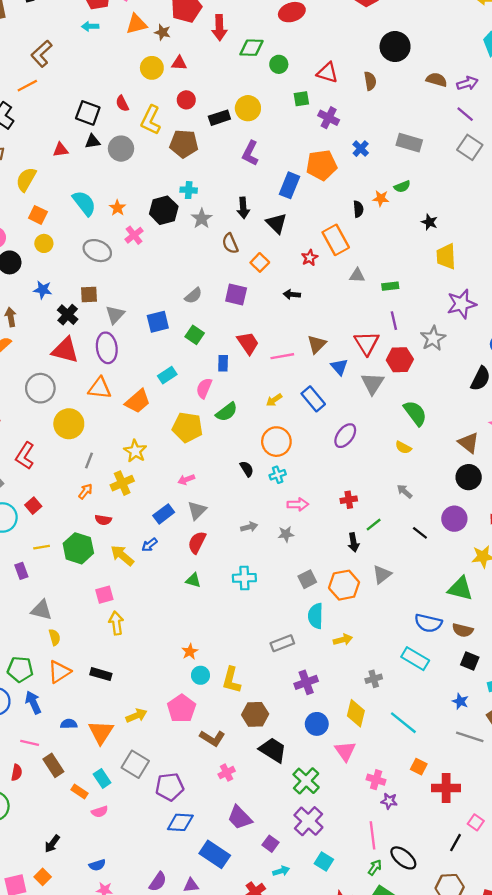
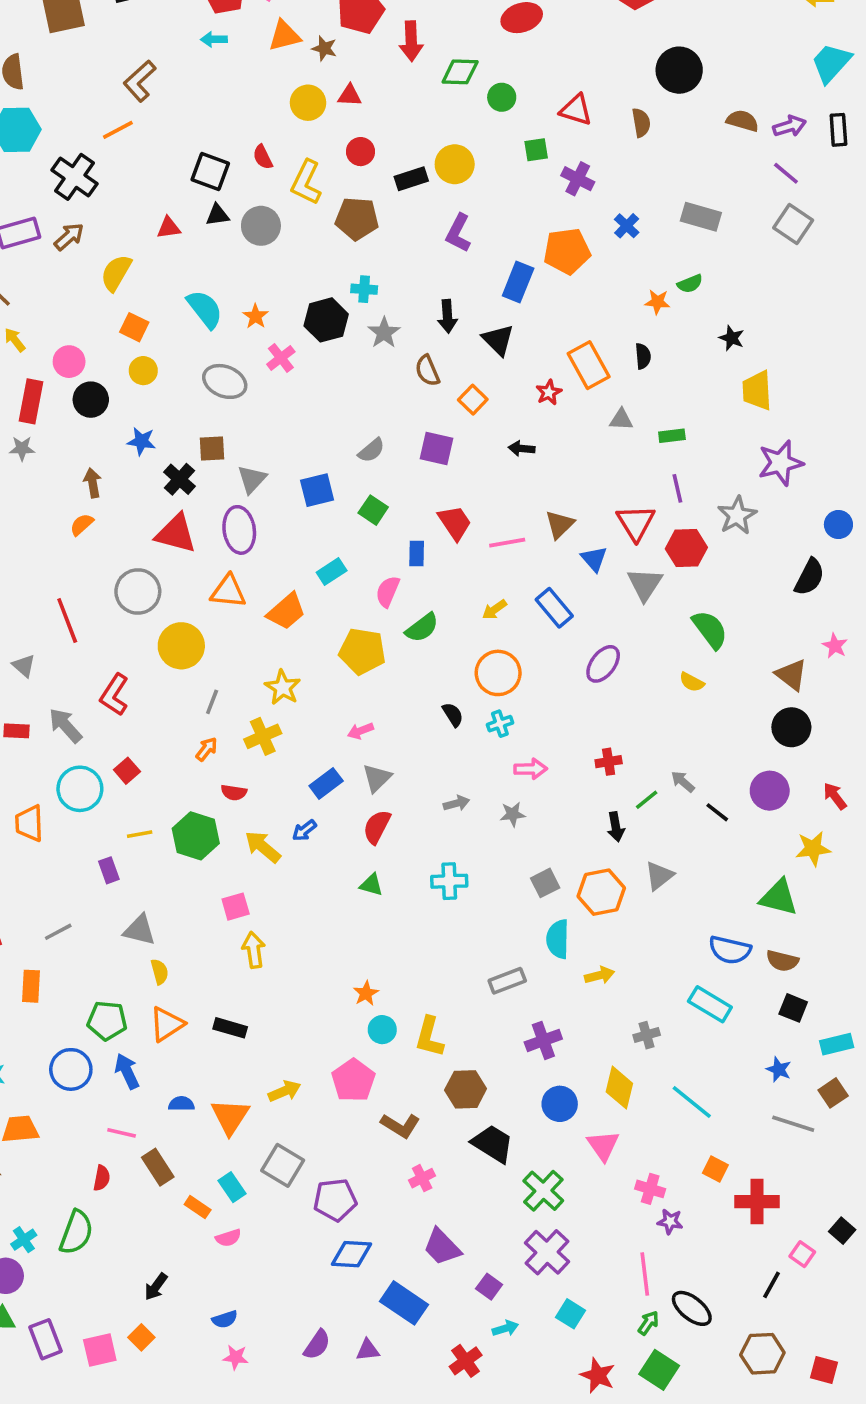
black semicircle: (358, 209) -> (643, 356), moved
gray arrow: (405, 491) -> (683, 782), moved

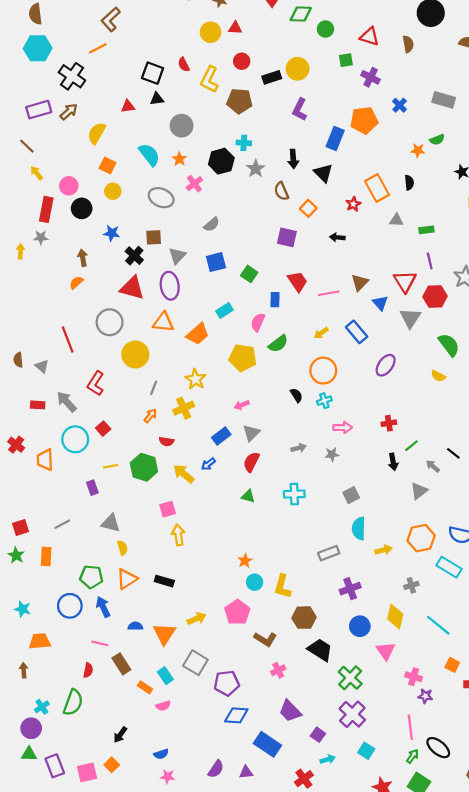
gray circle: (261, 226) -> (182, 126), moved
gray semicircle: (371, 450) -> (212, 224), moved
gray arrow: (683, 782) -> (433, 466), moved
orange hexagon: (601, 892) -> (421, 538), moved

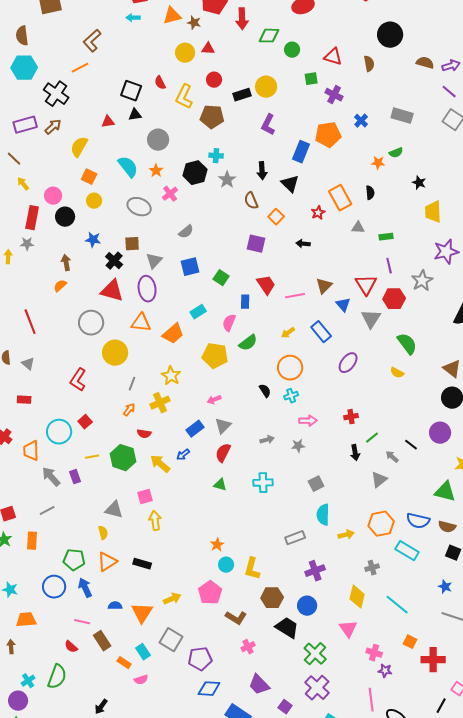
red line: (68, 339) -> (30, 322), moved
gray arrow: (67, 402) -> (51, 477), moved
gray triangle: (111, 523) -> (114, 510), moved
blue circle: (360, 626) -> (307, 606), moved
red semicircle: (88, 670) -> (71, 647), turned 120

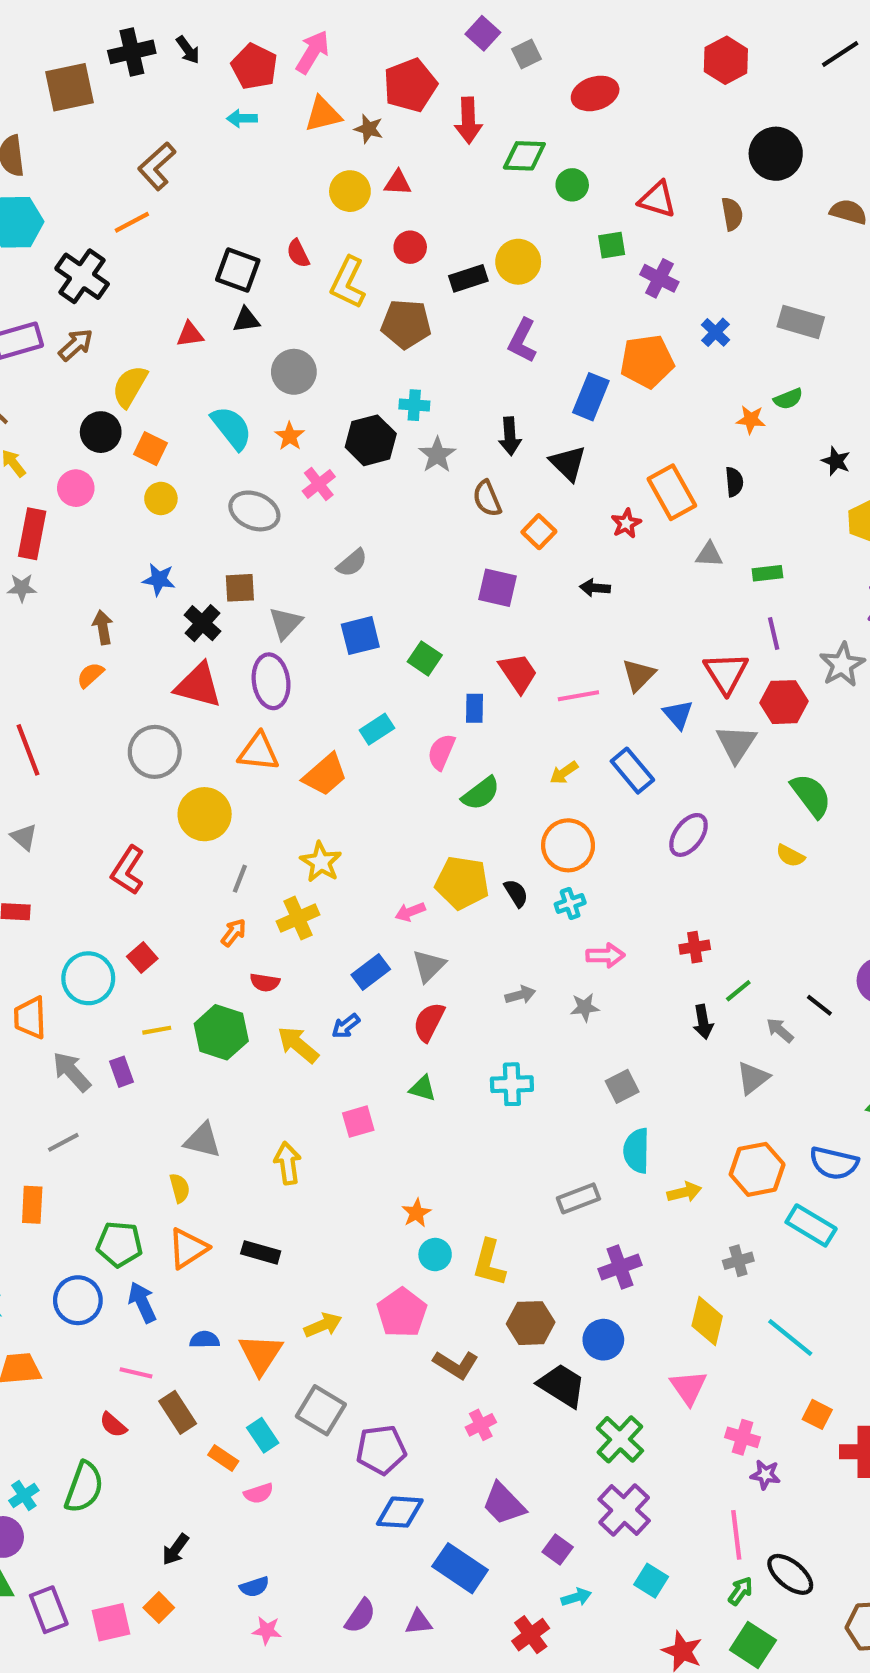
black circle: (65, 217) -> (101, 432), moved
yellow pentagon: (215, 356) -> (462, 883), moved
pink square: (145, 497) -> (358, 1122), moved

